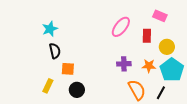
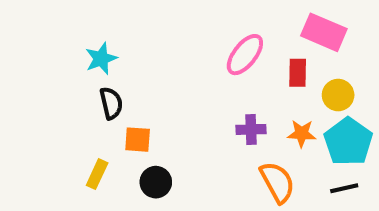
pink rectangle: (160, 16) -> (324, 32), size x1.5
black line: (161, 93) -> (344, 188), moved, turned 48

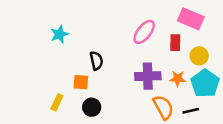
black semicircle: (111, 103) -> (96, 61), moved
purple cross: (251, 129) -> (148, 76), size x1.5
black line: (344, 188) -> (191, 111), moved

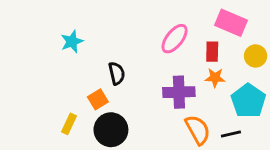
yellow circle: (199, 56) -> (256, 56), moved
orange star: (178, 79) -> (215, 78), moved
orange square: (81, 82) -> (98, 99), turned -35
black circle: (92, 107) -> (111, 130), size x1.5

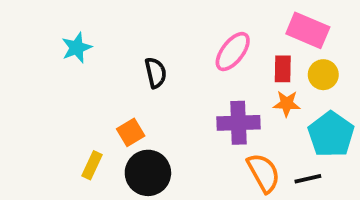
cyan star: (72, 42) -> (77, 48), moved
yellow circle: (256, 56) -> (323, 75), moved
black semicircle: (117, 73) -> (156, 73), moved

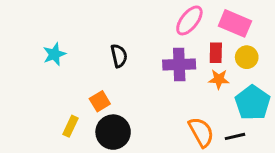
cyan star: (77, 48) -> (54, 54), moved
pink ellipse: (233, 52) -> (189, 20), moved
purple cross: (238, 123) -> (179, 65), moved

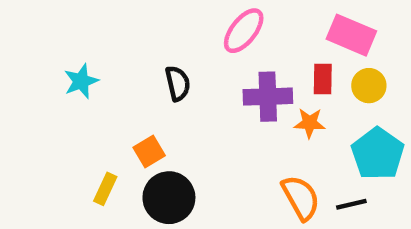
pink ellipse: (189, 20) -> (244, 31), moved
orange star: (219, 79) -> (310, 123), moved

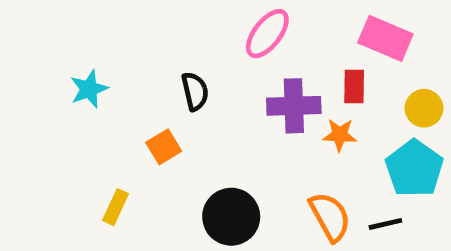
yellow circle: (369, 86) -> (424, 108), moved
orange square: (149, 152) -> (164, 147), moved
black circle: (169, 198) -> (231, 217), moved

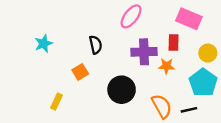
black circle: (231, 217) -> (122, 90), moved

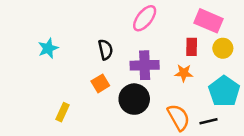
purple cross: (144, 52) -> (145, 65), moved
yellow circle: (208, 53) -> (223, 48), moved
orange square: (80, 72) -> (100, 83), moved

